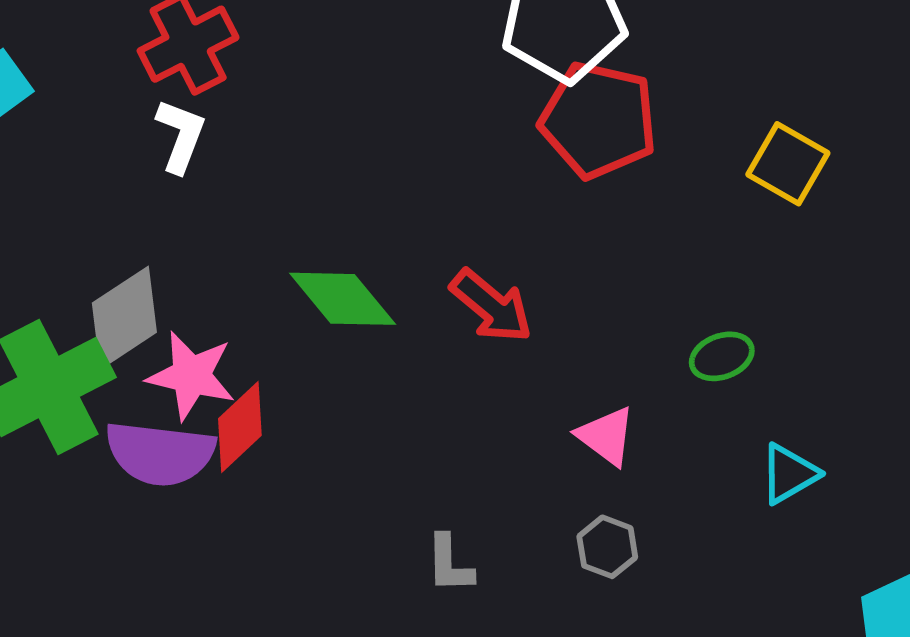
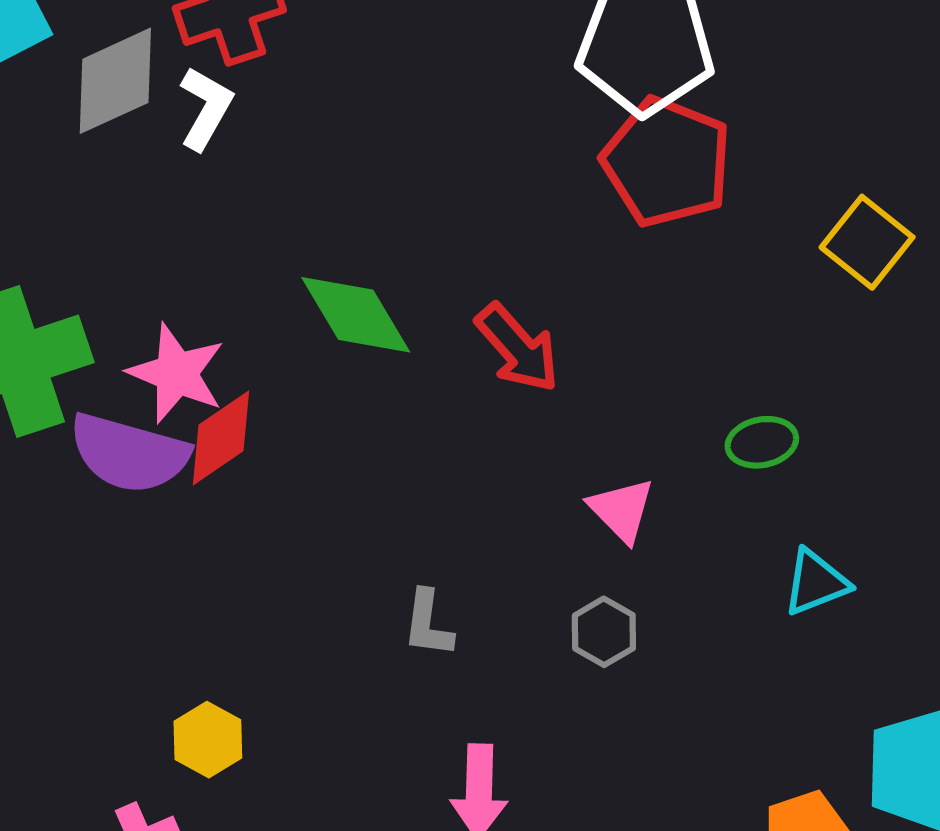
gray diamond: (124, 318) -> (115, 81), moved

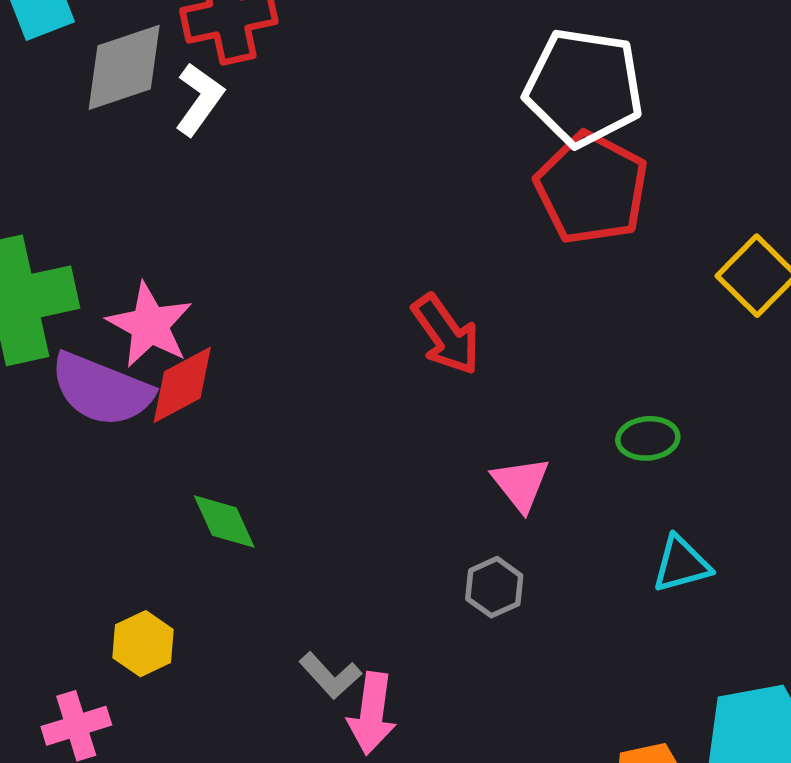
green diamond: (356, 315) -> (224, 521), moved, size x0.7
gray L-shape: (428, 624) -> (330, 675), moved, turned -56

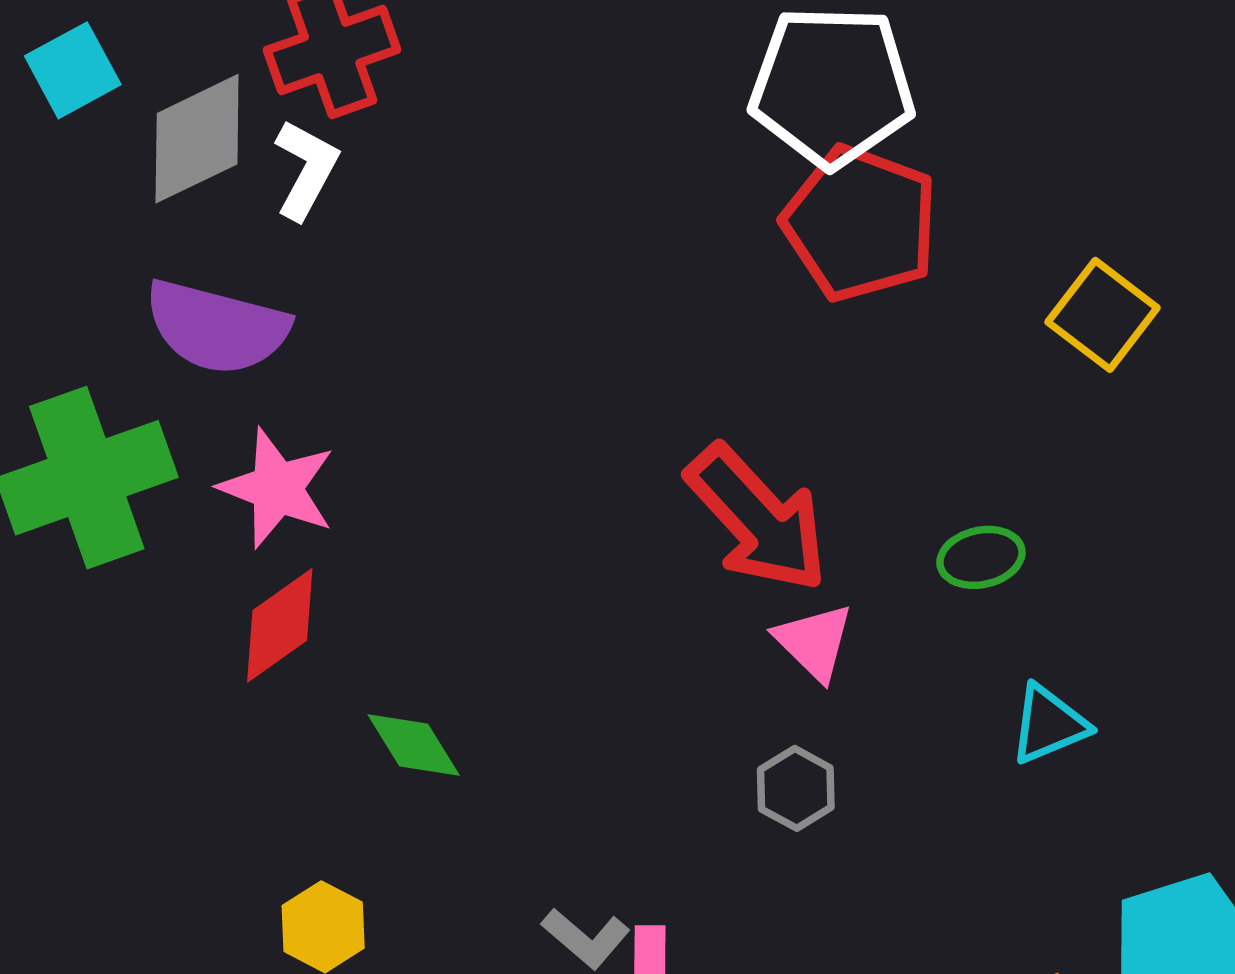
red arrow: (446, 335) -> (757, 519), moved, size x1.4
red diamond: (182, 385) -> (280, 625), moved
purple semicircle: (102, 390) -> (217, 327), moved

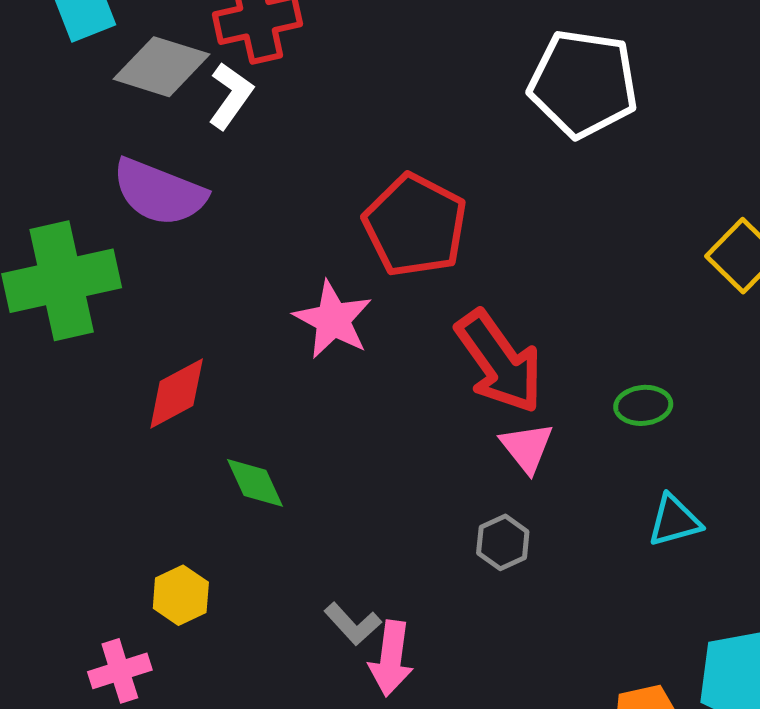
gray diamond: (197, 139) -> (161, 67), turned 36
red pentagon: (860, 223) -> (415, 225), moved
pink star: (277, 488) -> (333, 320), moved

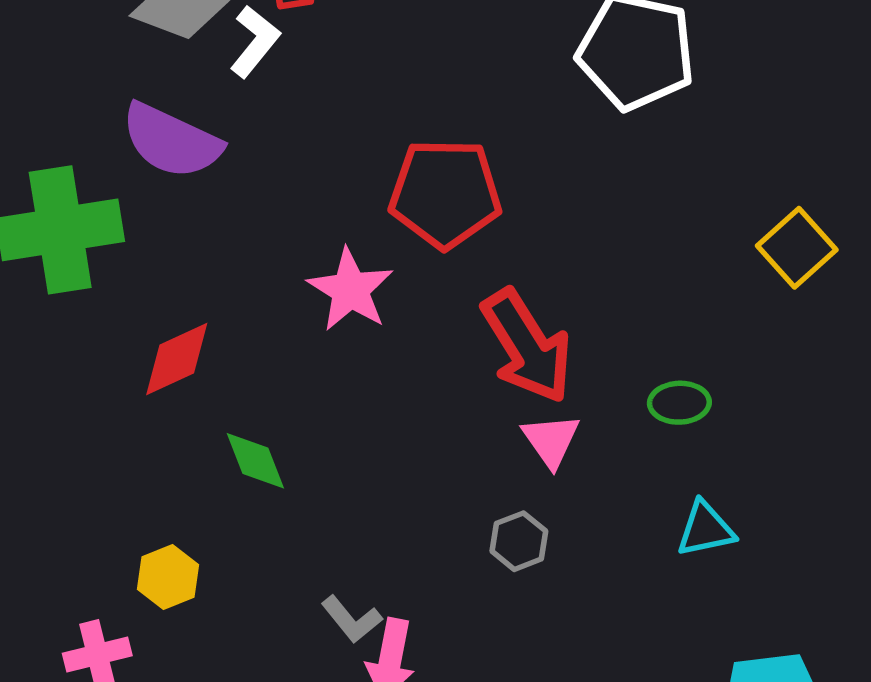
red pentagon: (415, 225) -> (445, 193), turned -30

